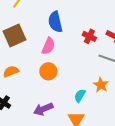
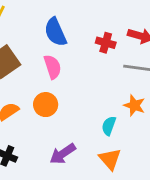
pink semicircle: (48, 46) -> (53, 67), turned -30
orange circle: (48, 71) -> (46, 105), moved

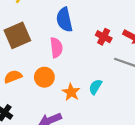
orange star: (134, 105) -> (71, 92), moved
cyan semicircle: (109, 126) -> (95, 87), moved

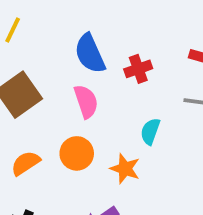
red cross: (104, 37) -> (138, 69), moved, turned -35
cyan semicircle: (95, 87) -> (150, 131), moved

